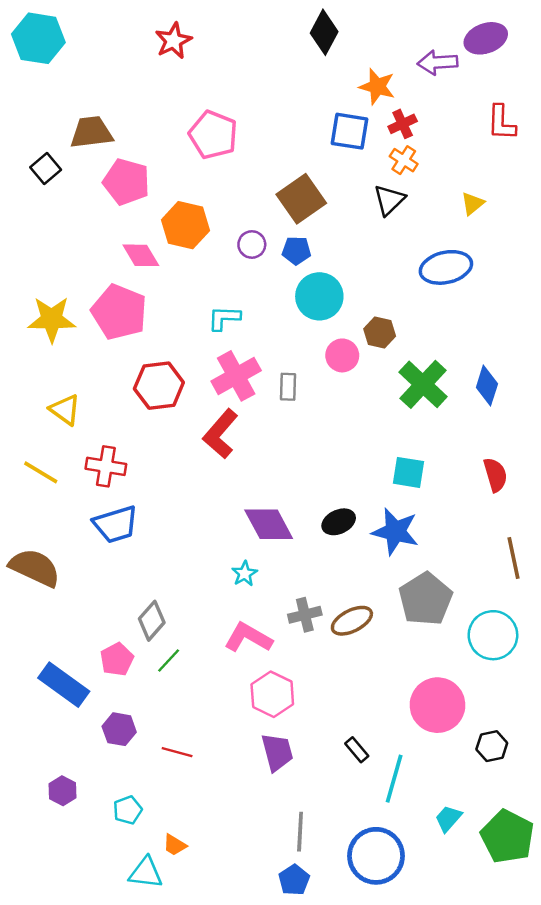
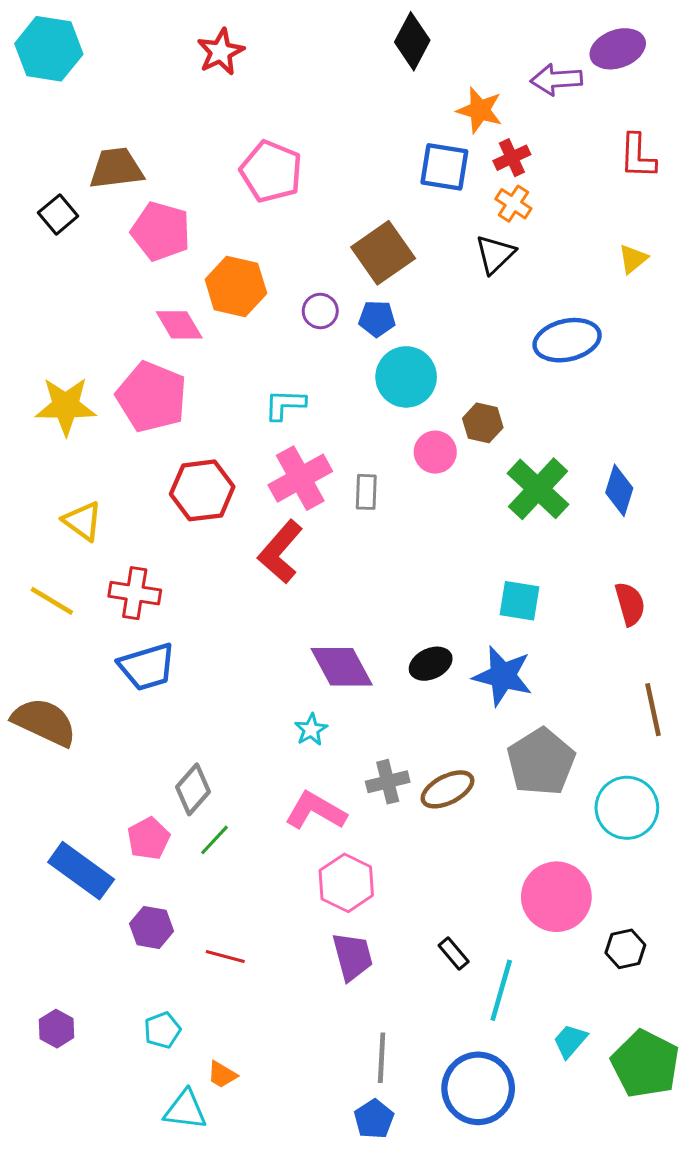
yellow triangle: (472, 204) -> (633, 259), moved
purple hexagon: (62, 791) -> (57, 1029), moved

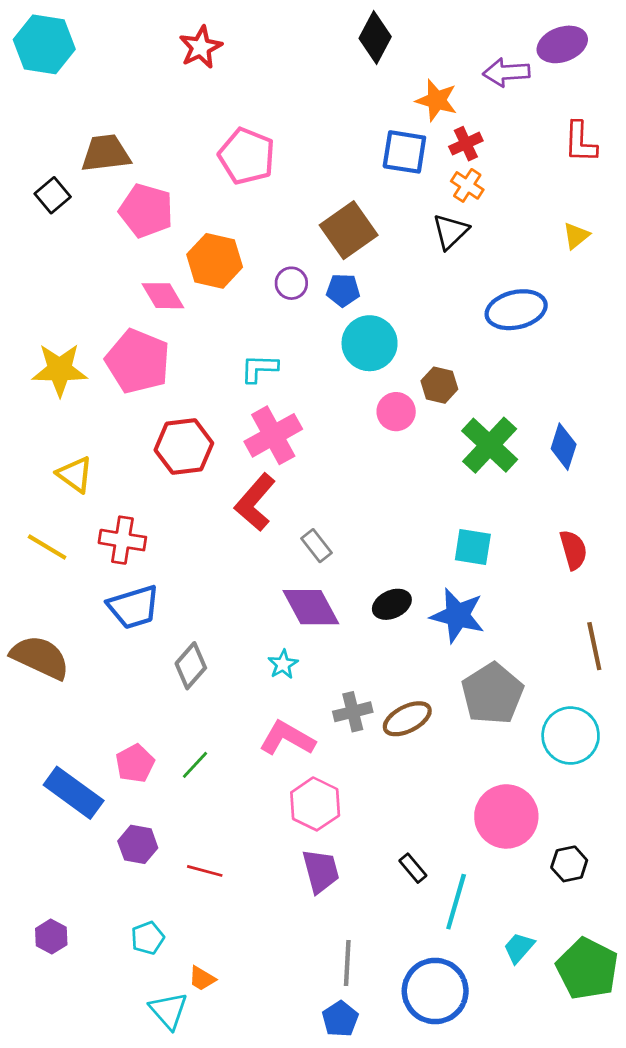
gray rectangle: (366, 492) -> (316, 546), moved, turned -40
gray diamond: (193, 789) -> (191, 666), moved
cyan triangle: (185, 1110) -> (169, 1011), turned 42

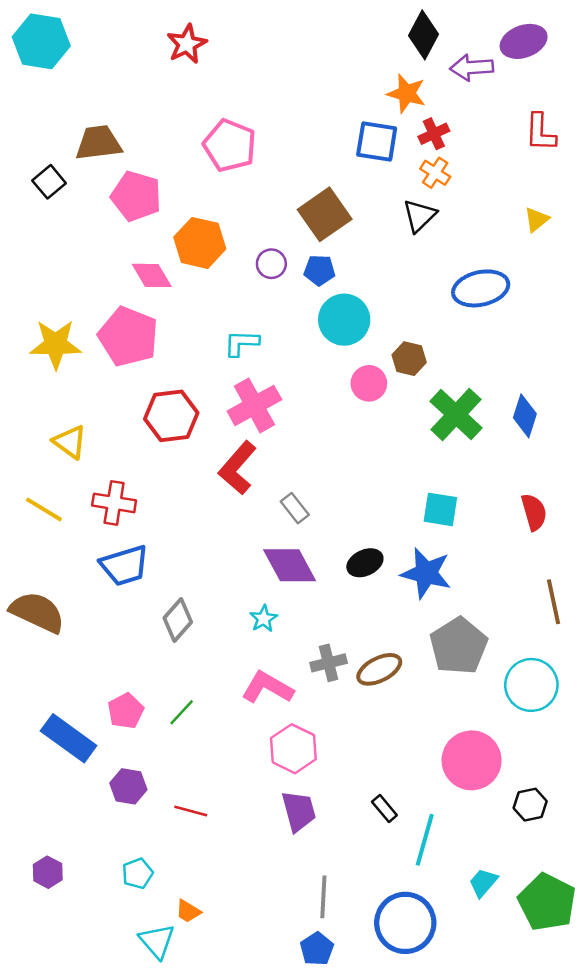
black diamond: (375, 37) -> (423, 35), moved

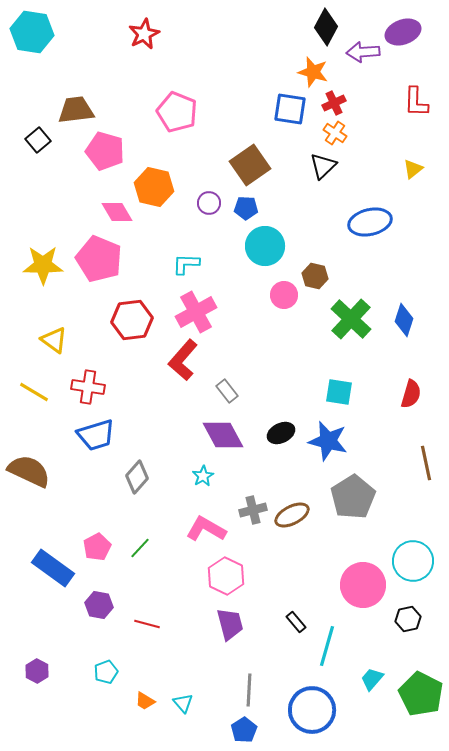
red semicircle: (534, 512) -> (411, 394), turned 32
cyan circle: (531, 685) -> (413, 561), moved
cyan triangle: (157, 941) -> (183, 703), moved, size x0.7

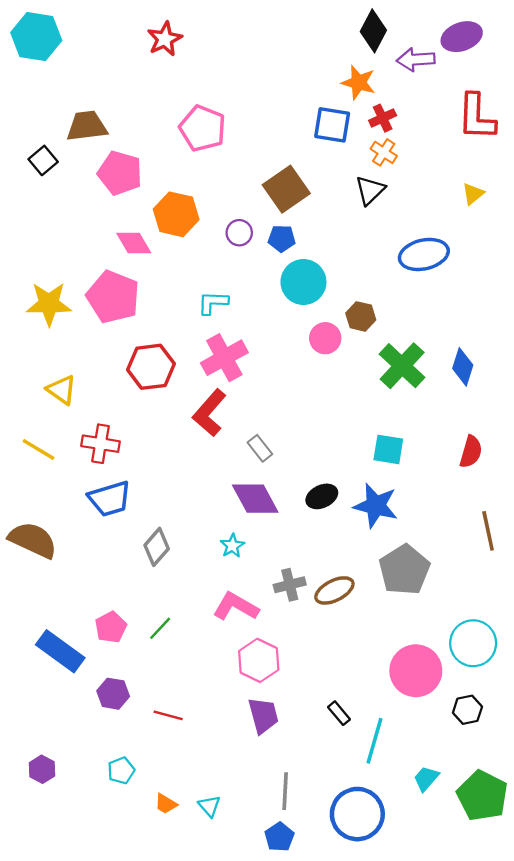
red L-shape: (416, 102) -> (477, 117), size x1.4

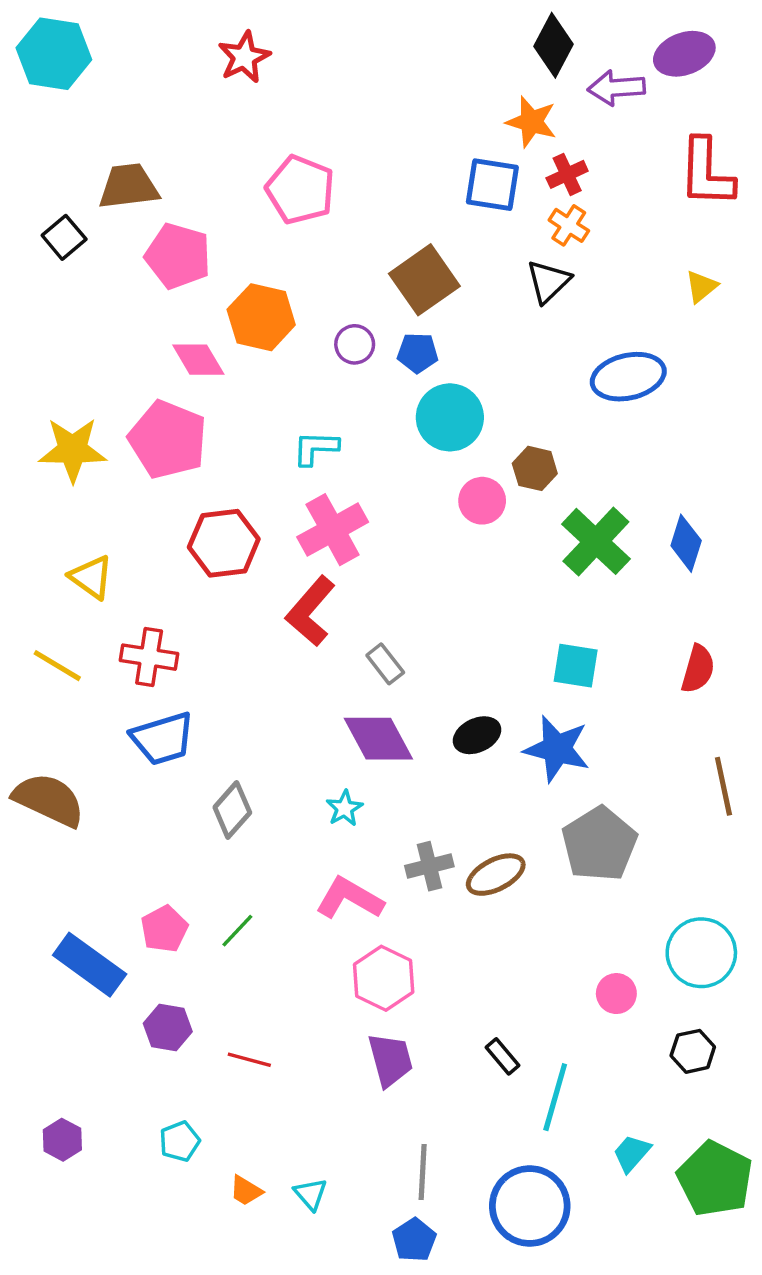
pink circle: (416, 671) -> (616, 994), size x0.5

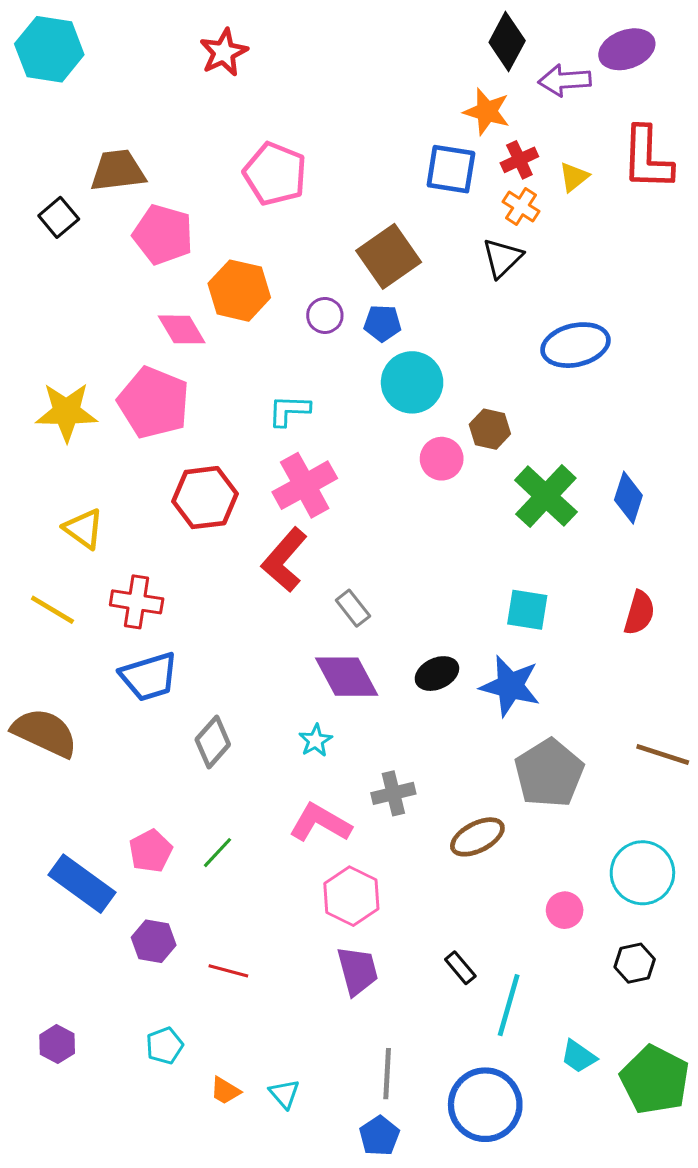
yellow triangle: (701, 287) -> (574, 177), moved
brown line: (723, 786) -> (663, 754), moved, turned -60
brown ellipse: (496, 875) -> (477, 837), moved
cyan trapezoid: (632, 1153) -> (579, 1056), turned -96

